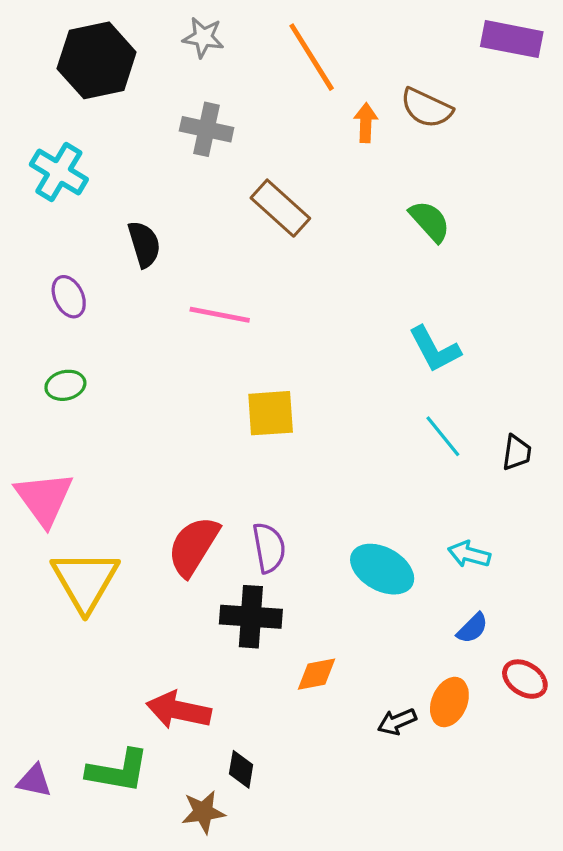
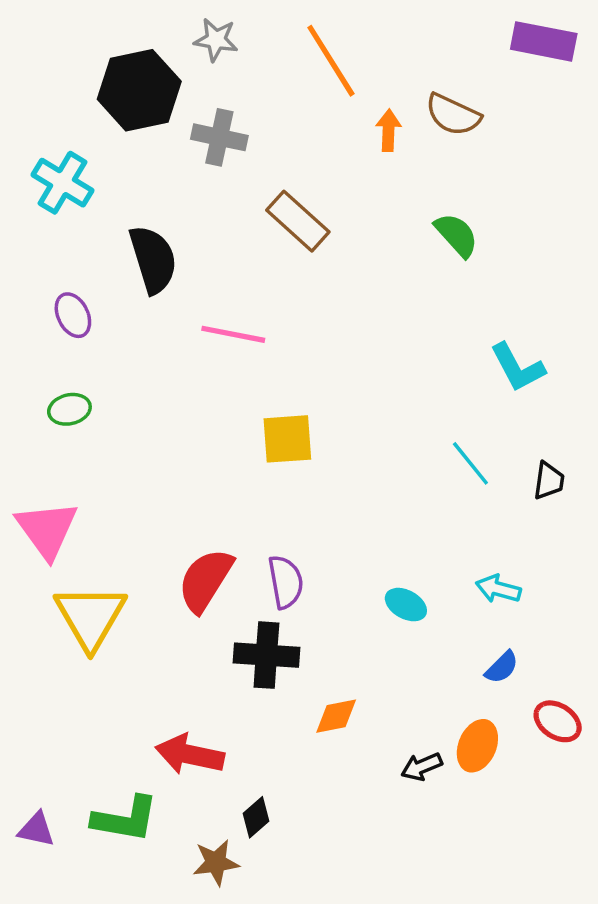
black hexagon: (97, 60) -> (139, 90), moved
black semicircle: (144, 244) -> (153, 259), size x1.4
cyan L-shape: (435, 349) -> (517, 367), moved
cyan ellipse: (382, 569) -> (406, 605), size x0.6
black diamond: (241, 769) -> (256, 817), turned 39

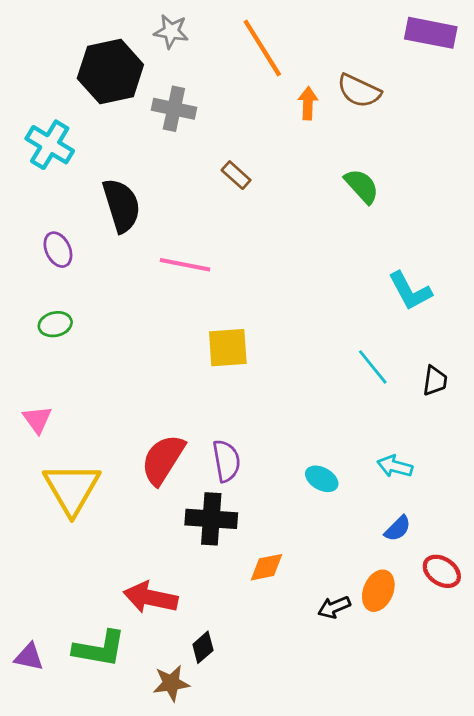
brown rectangle: (298, 221) -> (236, 175), size x0.6
pink triangle: (47, 530) -> (37, 419), size x0.6

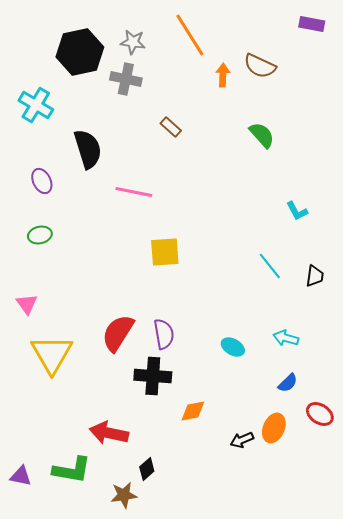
gray star: (171, 31) -> (133, 42), moved
purple rectangle: (431, 33) -> (312, 24), size x0.7
cyan L-shape: (410, 291) -> (297, 211), size x0.7

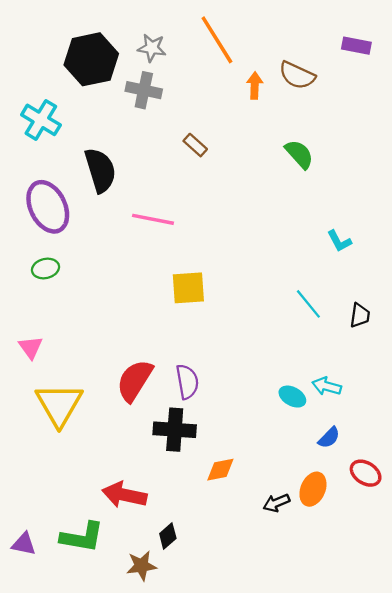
purple rectangle: (312, 24) -> (356, 46), moved
purple ellipse: (42, 181) -> (48, 207), size x1.8
cyan ellipse: (233, 347) -> (292, 397), moved

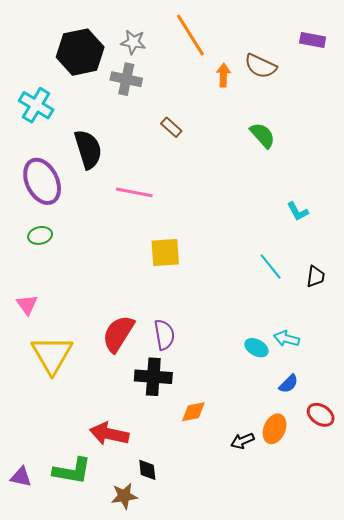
black diamond: (168, 536) -> (147, 470), turned -55

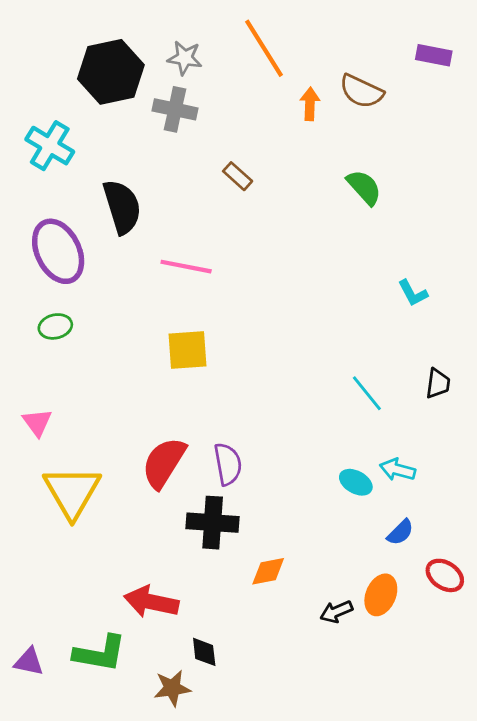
yellow square: (165, 252) -> (187, 350), moved
cyan line: (271, 267) -> (367, 393), moved

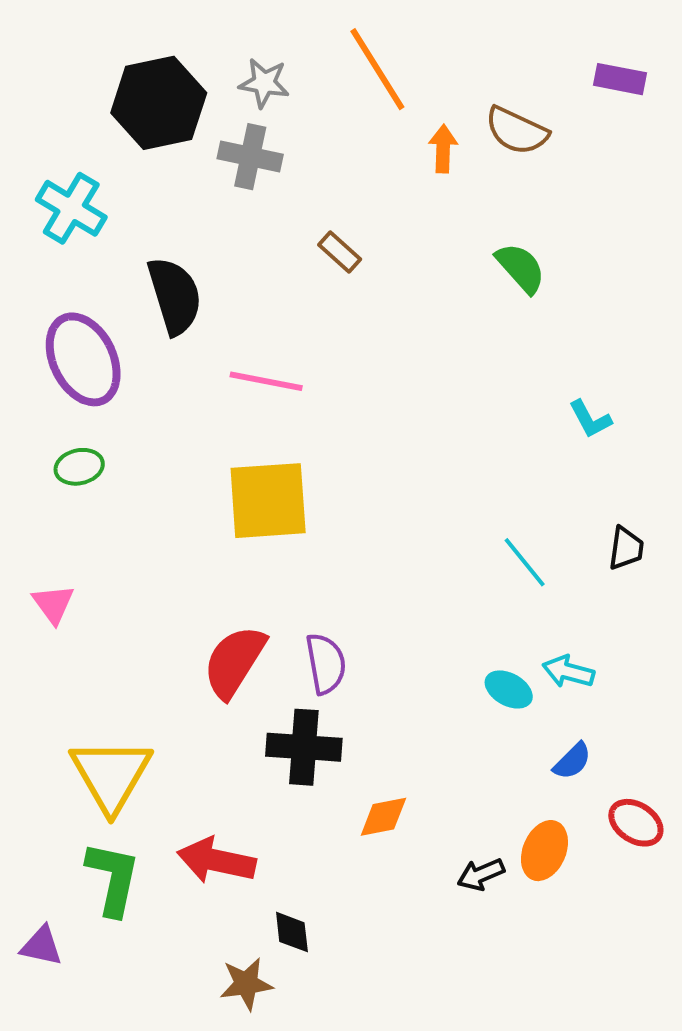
yellow square: (187, 350) -> (268, 501), size x1.4
yellow triangle: (72, 492) -> (111, 775), moved
green L-shape: (100, 653) -> (113, 878), moved, turned -88

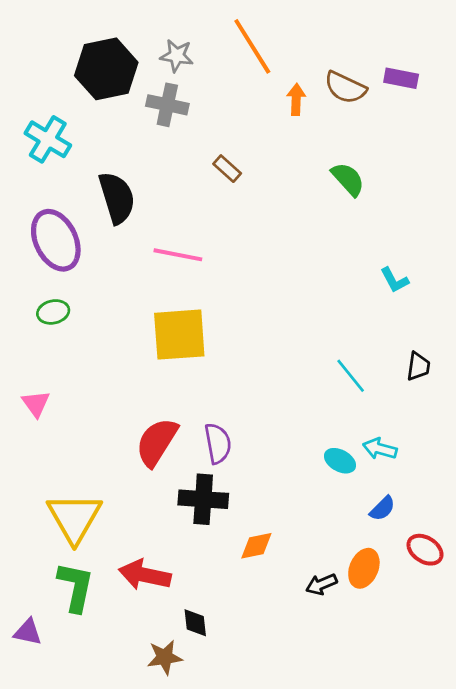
purple rectangle: (620, 79) -> (401, 78), moved

